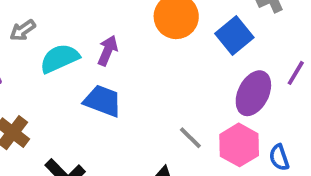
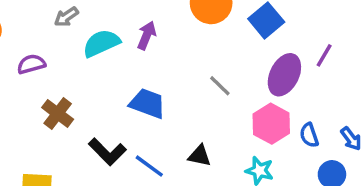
blue trapezoid: (103, 101) -> (148, 104), moved
gray line: (190, 138) -> (220, 86), moved

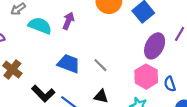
cyan semicircle: (101, 43) -> (40, 26), turned 45
gray line: (220, 86) -> (100, 65), moved

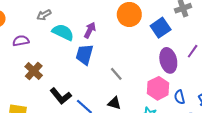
purple ellipse: (155, 46) -> (168, 60), turned -45
blue trapezoid: (69, 64) -> (84, 54), moved, turned -100

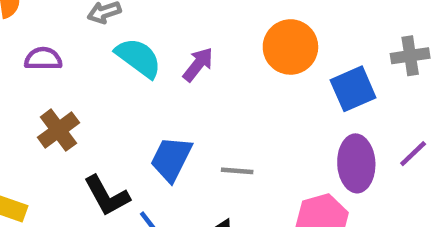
blue trapezoid: (84, 54) -> (171, 159), moved
gray line: (116, 74) -> (237, 171), turned -56

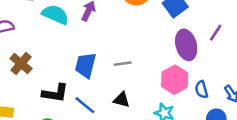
black L-shape: (107, 196) -> (55, 93), turned -40

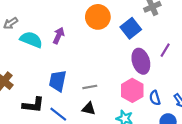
gray line: (123, 64) -> (90, 87), moved

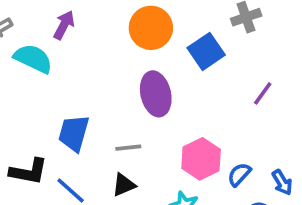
purple arrow: (59, 36) -> (64, 25), moved
purple ellipse: (141, 61) -> (156, 94), moved
blue semicircle: (155, 98) -> (239, 174), turned 56
black triangle: (89, 109) -> (124, 185), turned -40

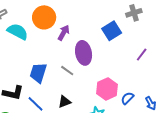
purple arrow: (64, 25) -> (64, 33), moved
orange circle: (151, 28) -> (44, 17), moved
gray line: (128, 148) -> (67, 71), moved, turned 40

